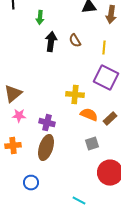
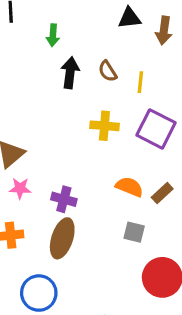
yellow line: (104, 48) -> (140, 82), moved
yellow cross: (75, 95) -> (104, 126), moved
gray square: (92, 144) -> (134, 232), turned 32
blue circle: (31, 183) -> (39, 293), size x1.5

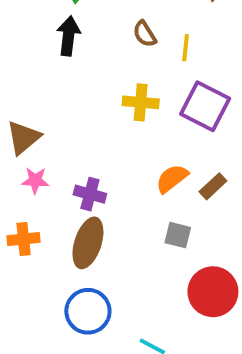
black arrow: (70, 73) -> (68, 36), moved
orange semicircle: (129, 187) -> (172, 178), turned -60
blue circle: (39, 293) -> (88, 311), moved

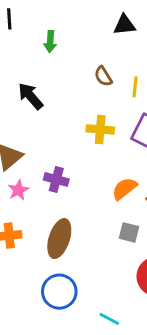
black arrow: (68, 36) -> (30, 96), moved, turned -48
pink star: (35, 180) -> (18, 190), turned -30
purple cross: (90, 194) -> (56, 179), moved

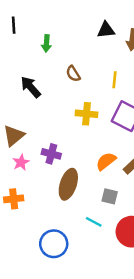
brown semicircle: (103, 76) -> (73, 74), moved
brown ellipse: (59, 239) -> (68, 184), moved
cyan line: (109, 319) -> (94, 222), moved

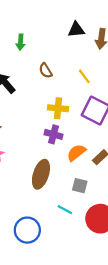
yellow line: (114, 80) -> (84, 76), turned -42
purple cross: (51, 154) -> (53, 134), moved

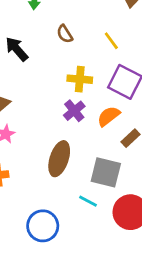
purple cross: (53, 134) -> (74, 111), turned 36
orange semicircle: (76, 153) -> (109, 116), moved
gray square: (80, 186) -> (106, 172), size x1.6

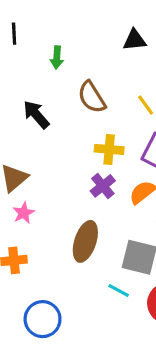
brown semicircle: (65, 34) -> (92, 97), size x1.5
blue circle: (43, 226) -> (43, 319), moved

